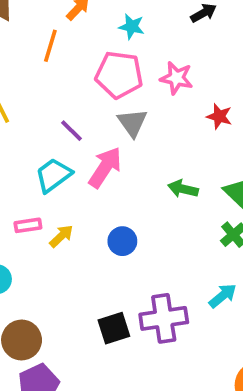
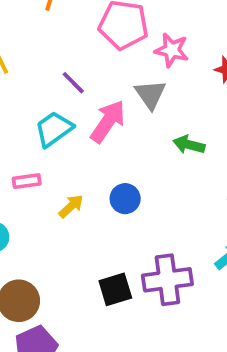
pink star: (176, 78) -> (172, 50), moved
gray triangle: (132, 123) -> (150, 94), moved
yellow arrow: (61, 236) -> (71, 206), moved

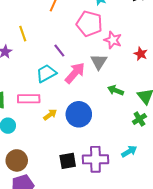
pink rectangle: (27, 181) -> (29, 99), size x1.5
blue circle: (125, 199) -> (79, 114), size x1.6

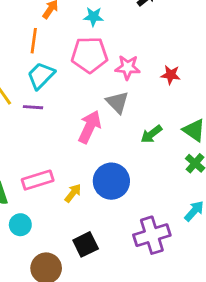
purple line: (59, 51) -> (33, 107), moved, turned -32
cyan trapezoid: (46, 73) -> (41, 76), moved
green arrow: (116, 90) -> (151, 134), turned -42
black square: (68, 161) -> (86, 244), moved

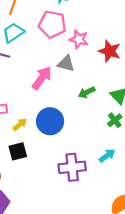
red star: (171, 75) -> (110, 51), size x1.5
gray triangle: (117, 102) -> (66, 64), turned -42
black square: (86, 244) -> (18, 151), moved

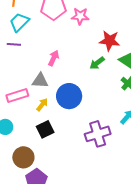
red star: (110, 51) -> (110, 41), moved
gray triangle: (66, 64) -> (40, 81), moved
pink arrow: (42, 78) -> (54, 58), size x0.7

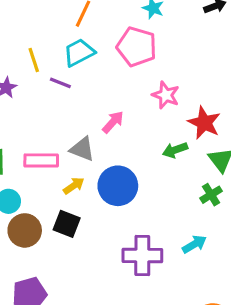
pink star: (80, 16) -> (166, 95), moved
black square: (45, 129) -> (67, 224), turned 30
brown circle: (23, 157) -> (25, 230), moved

